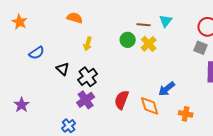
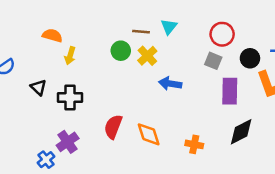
orange semicircle: (75, 18) -> (52, 35), moved
black cross: (88, 77) -> (70, 98), turned 36
blue arrow: (167, 89) -> (170, 84), moved, turned 48
purple cross: (86, 100) -> (68, 142), moved

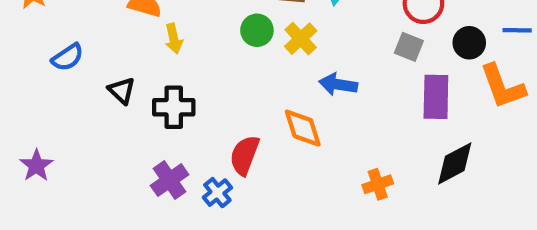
yellow arrow: (70, 56) -> (174, 39), turned -30
orange diamond: (149, 134) -> (303, 128), moved
orange cross: (194, 144) -> (378, 184), turned -30
blue cross: (46, 160) -> (217, 193), moved

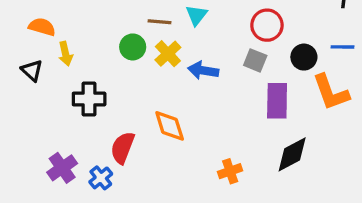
blue arrow: (338, 84) -> (203, 70), moved
black triangle: (122, 91) -> (32, 70), moved
black cross: (174, 107) -> (89, 99), moved

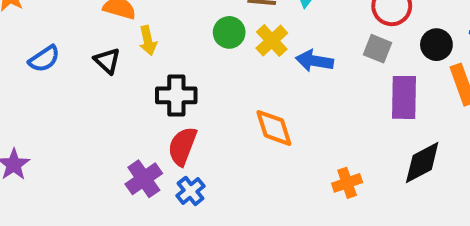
red semicircle: (123, 148) -> (182, 146), moved

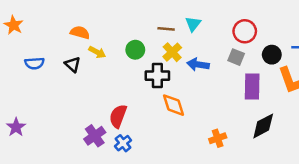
green circle: (229, 32) -> (135, 50), moved
yellow arrow: (148, 41) -> (97, 52), turned -49
blue semicircle: (44, 59) -> (34, 63), turned 30
black cross: (176, 95) -> (157, 76), moved

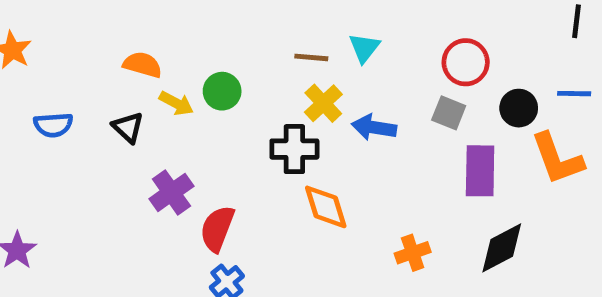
green circle: (135, 50) -> (222, 91), moved
purple cross: (95, 136) -> (171, 192), moved
orange cross: (218, 138) -> (413, 253), moved

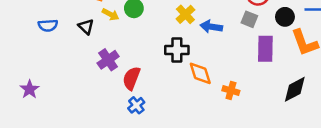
black cross: (294, 149) -> (177, 50), moved
orange diamond: (326, 207) -> (200, 73), moved
black diamond: (502, 248) -> (295, 89), moved
orange cross: (413, 253) -> (231, 91), turned 35

